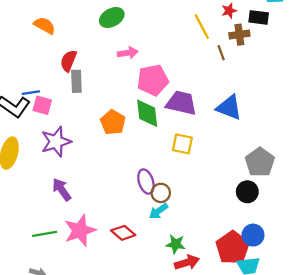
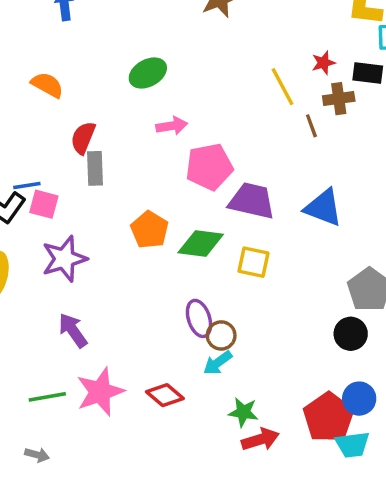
green diamond: (147, 113) -> (201, 243), moved, turned -76

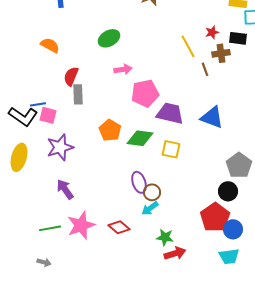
red pentagon: (329, 417) -> (215, 217), moved

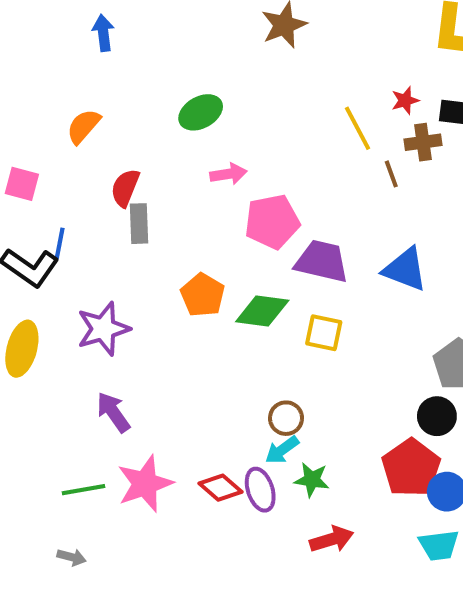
orange semicircle: (50, 45) -> (83, 126), turned -78
blue line: (38, 104) -> (60, 243), turned -70
pink square: (48, 115) -> (22, 184), moved
purple ellipse: (139, 182) -> (260, 490), moved
green star: (165, 237) -> (312, 480), moved

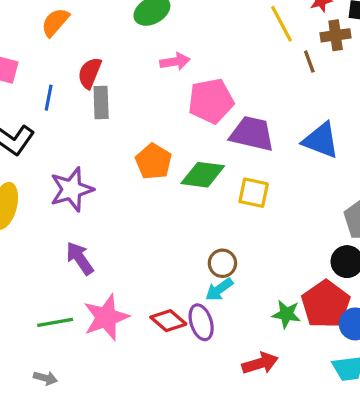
blue line: (60, 243) -> (49, 98), moved
green star: (312, 480) -> (286, 314), moved

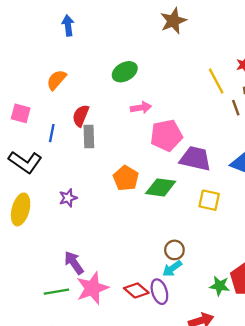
purple star: (72, 189) -> (68, 198), size x0.6
yellow square: (254, 193) -> (209, 200), moved
purple arrow: (80, 258) -> (74, 263), moved

